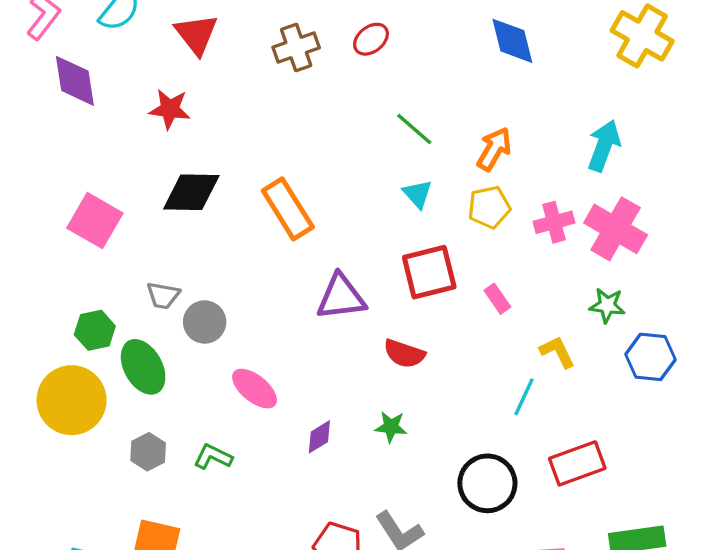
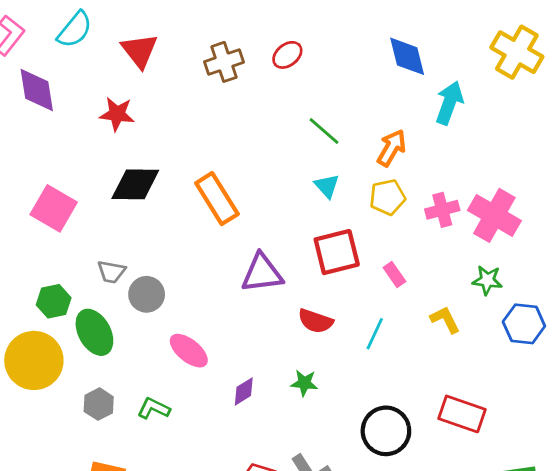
cyan arrow: (604, 146) -> (449, 103), moved
cyan line: (524, 397) -> (375, 334), moved
red rectangle: (577, 463) -> (462, 414), turned 39

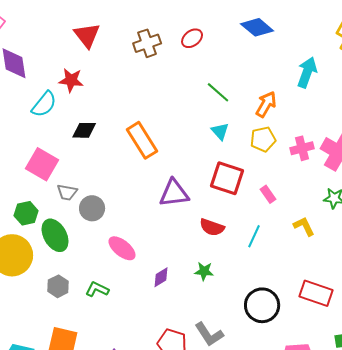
cyan semicircle: (75, 30) -> (44, 104), moved
blue diamond: (407, 56) -> (257, 27), moved, turned -36
black diamond: (135, 184) -> (84, 130), size x0.7
pink square: (54, 208) -> (42, 164), moved
red square: (337, 252) -> (227, 178), turned 32

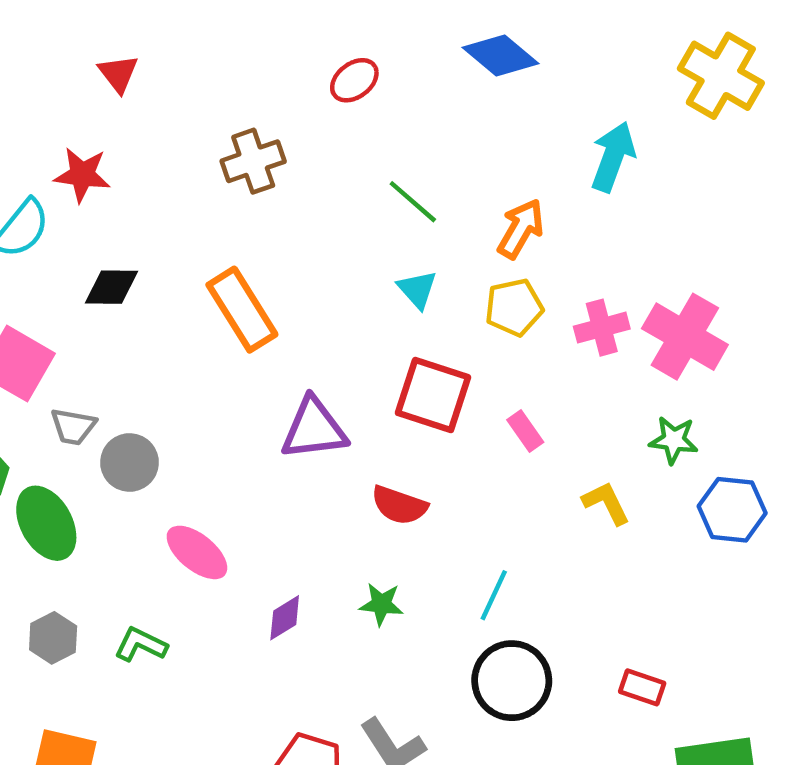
red triangle: (87, 35) -> (118, 74), size x0.7
brown cross: (147, 43) -> (253, 161), moved
cyan line: (254, 236) -> (494, 595), moved
red rectangle: (316, 293) -> (642, 687), moved, size x0.6

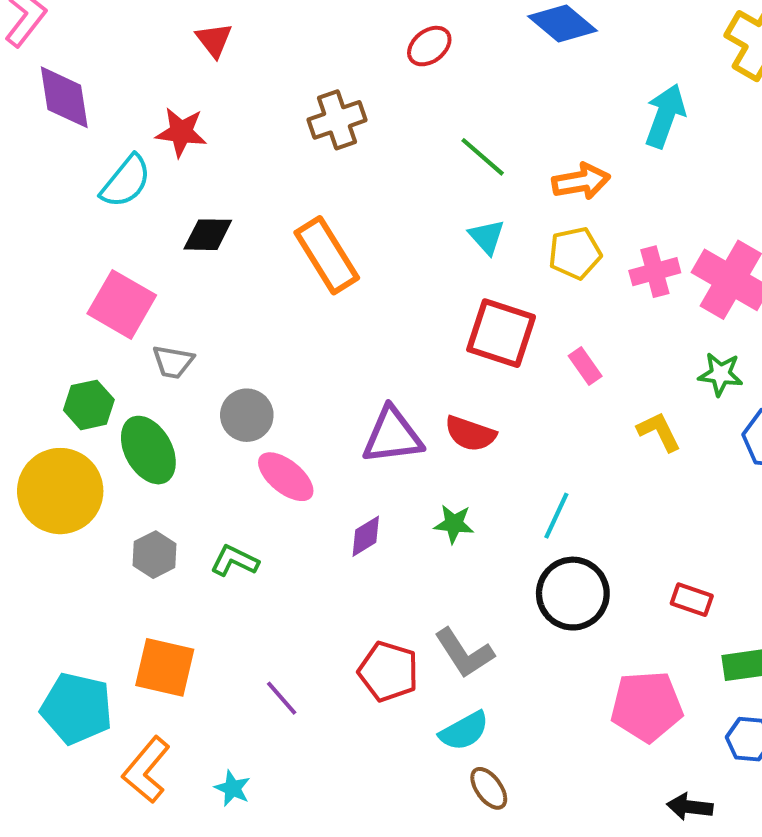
orange arrow: (521, 229) -> (581, 181), turned 50
purple triangle: (314, 429) -> (392, 436), moved
gray circle: (130, 463) -> (247, 415), moved

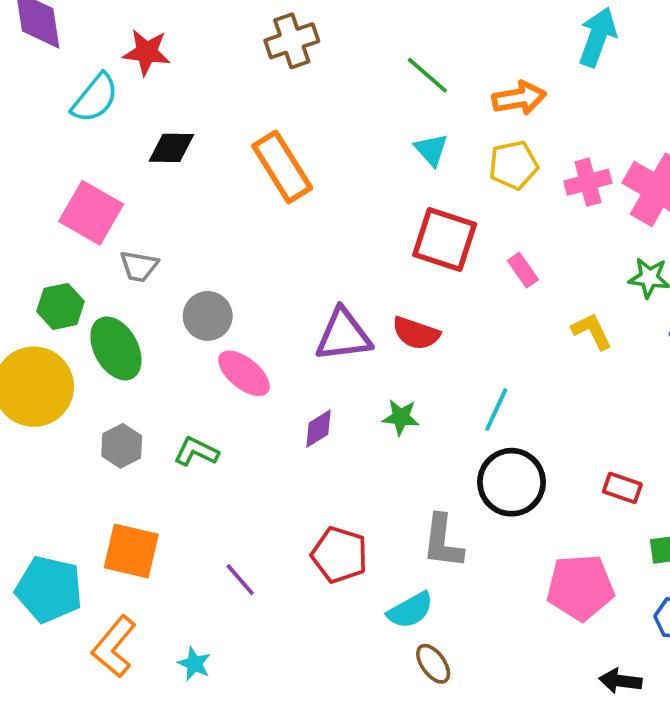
gray L-shape: (464, 653) -> (443, 541), moved, turned 40

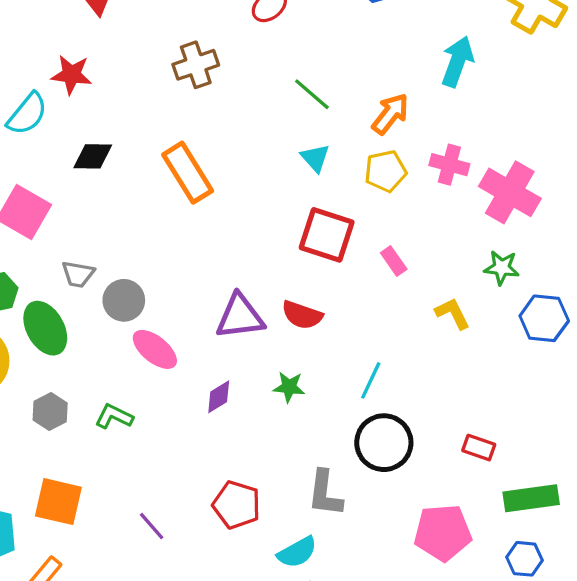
orange arrow: (519, 98) -> (390, 114), turned -42
pink cross: (588, 182) -> (449, 165), moved, turned 30
gray trapezoid: (139, 266) -> (78, 274), moved

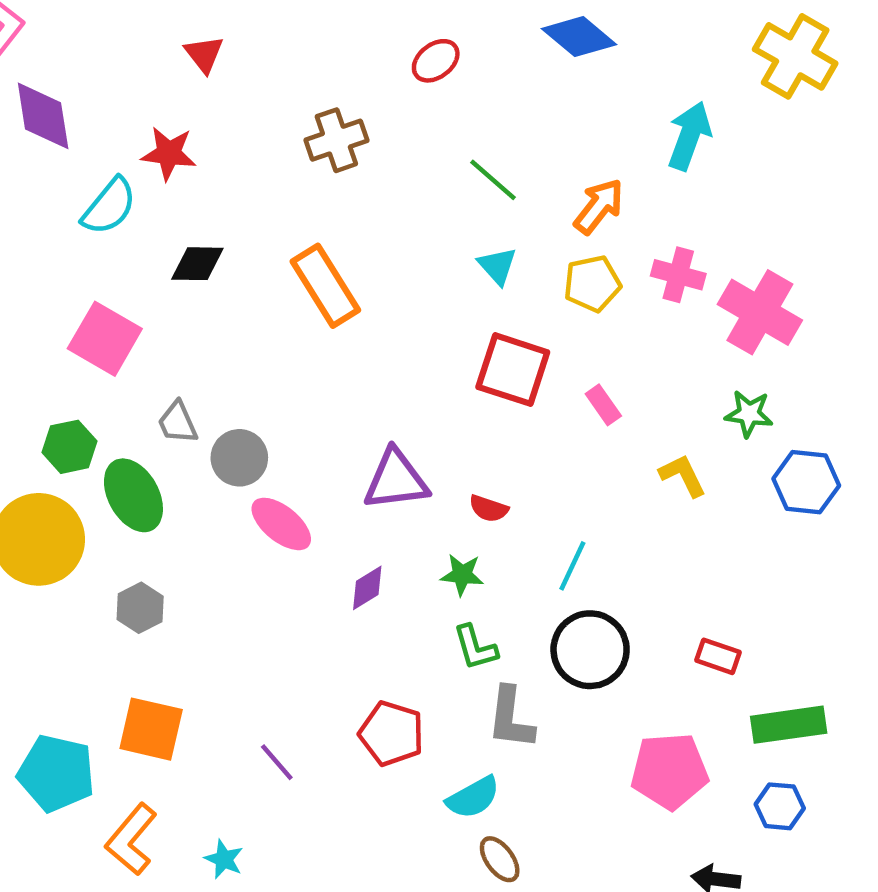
gray trapezoid: (78, 274) -> (178, 423), turned 56
red semicircle: (302, 315) -> (489, 509), moved, size x0.7
green L-shape: (114, 416) -> (475, 647), moved, turned -132

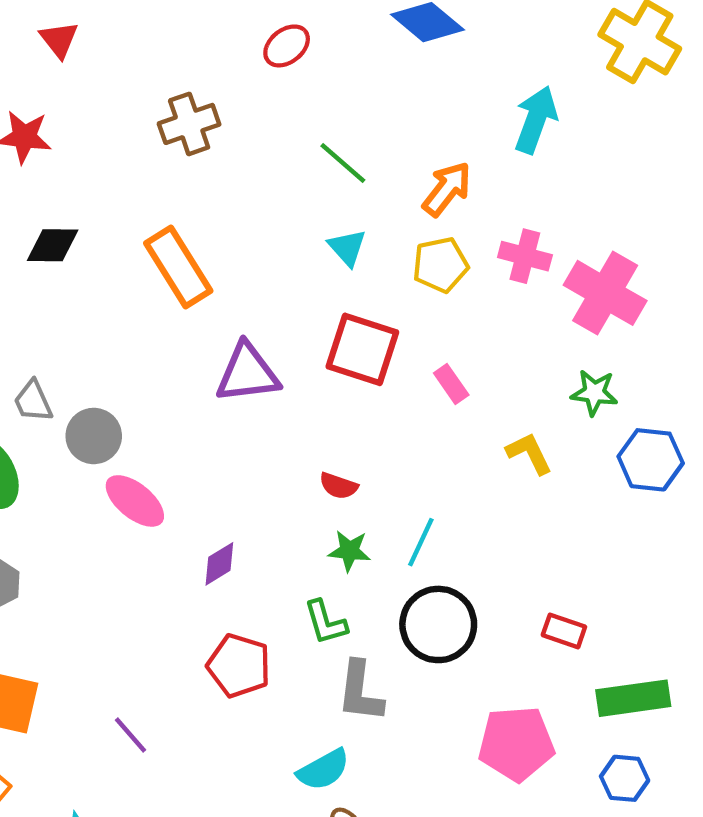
purple triangle: (396, 480) -> (248, 373), moved
green star: (462, 575) -> (349, 551), moved
red pentagon: (392, 734) -> (239, 666), moved

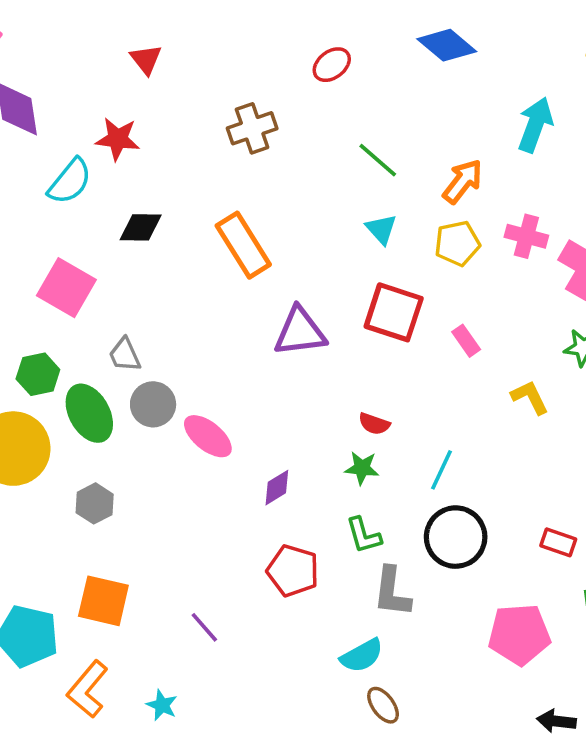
gray circle: (94, 436) -> (153, 404), moved
green star: (349, 551) -> (362, 468), moved

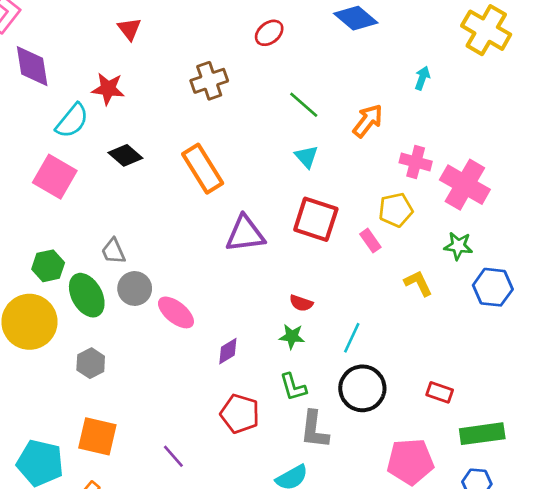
cyan arrow: (535, 125) -> (422, 78), size x0.6
black diamond: (141, 227) -> (125, 155), turned 40
yellow pentagon: (457, 243) -> (396, 210), moved
pink square: (66, 288) -> (55, 177), moved

